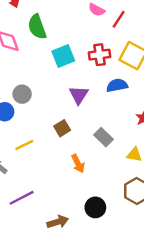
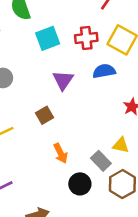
gray rectangle: (103, 137) -> (101, 161), moved
black circle: (95, 207) -> (80, 184), moved

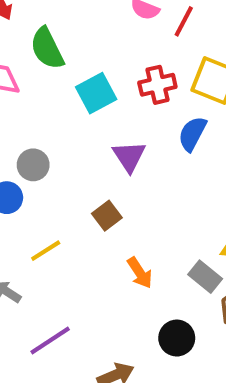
blue semicircle: (104, 71) -> (192, 134), turned -45
black circle: (80, 184) -> (177, 338), moved

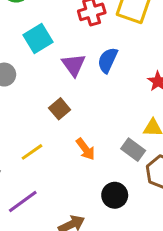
cyan square: (96, 93) -> (38, 39), moved
blue semicircle: (192, 134) -> (108, 60), moved
yellow line: (46, 251) -> (32, 152), moved

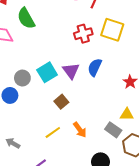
cyan square: (38, 39) -> (47, 72), moved
yellow line: (32, 152) -> (53, 132), moved

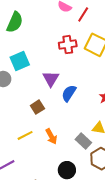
green semicircle: (26, 18) -> (15, 22), turned -135
blue semicircle: (95, 67) -> (69, 93), moved
cyan square: (47, 72) -> (20, 61), moved

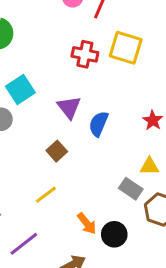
red cross: (68, 45) -> (85, 54), turned 30
orange arrow: (51, 136) -> (87, 223), moved

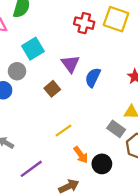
brown square: (57, 151) -> (52, 89), moved
yellow line: (46, 195) -> (64, 131), moved

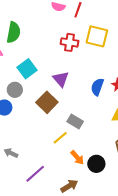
blue semicircle: (93, 78) -> (97, 87), moved
brown square: (52, 89) -> (47, 102), size x1.5
gray rectangle: (116, 129) -> (75, 121), moved

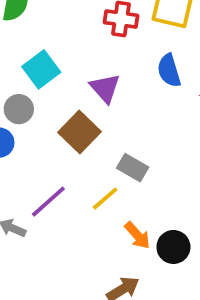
blue semicircle: (97, 87) -> (169, 71), moved, turned -36
purple line: (35, 174) -> (48, 202), moved

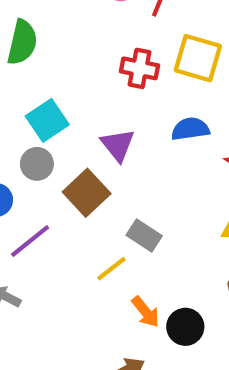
blue semicircle: (169, 71) -> (190, 129), turned 96
gray circle: (19, 109) -> (37, 164), moved
purple line: (48, 202) -> (30, 241), moved

